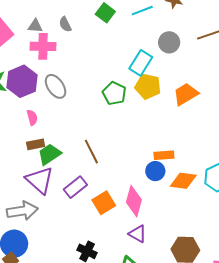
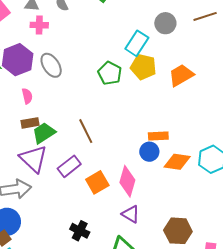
pink cross: (43, 46) -> (39, 25), size x0.7

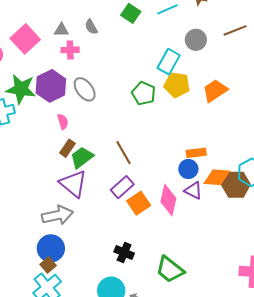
brown rectangle: (30, 123) -> (67, 148), turned -42
purple rectangle: (69, 166) -> (122, 187), moved
purple triangle: (131, 214) -> (193, 191), moved
brown hexagon: (178, 231) -> (236, 185), moved

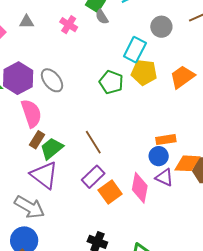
gray semicircle: (91, 27) -> (102, 17), moved
pink cross: (70, 50) -> (69, 25), moved, turned 36
pink semicircle: (63, 122) -> (31, 113), size x1.8
gray arrow: (57, 215) -> (29, 207), turned 44

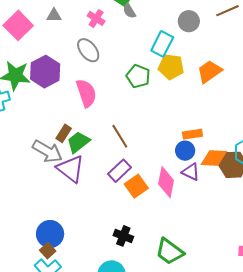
gray ellipse: (52, 80) -> (88, 50), moved
pink semicircle: (31, 113) -> (86, 93), moved
gray arrow: (29, 207) -> (47, 151), moved

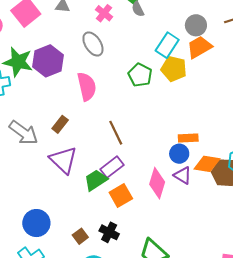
orange trapezoid: (209, 71) -> (199, 47), moved
green trapezoid: (78, 142) -> (96, 180), moved
gray arrow: (47, 151) -> (24, 133), moved
orange square: (136, 186) -> (121, 196), moved
brown square: (48, 251) -> (80, 236), moved

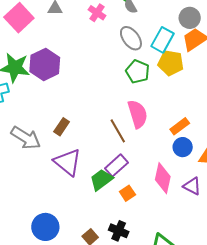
gray ellipse: (93, 44) -> (131, 38), moved
pink semicircle: (87, 86) -> (138, 114), moved
orange rectangle: (188, 138) -> (180, 126), moved, turned -30
purple triangle: (183, 175) -> (192, 186), moved
orange square: (121, 196) -> (127, 193), size x0.7

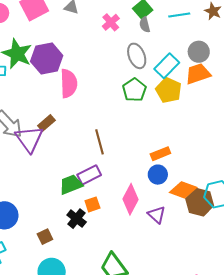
pink semicircle: (138, 114) -> (69, 83), moved
purple triangle: (68, 162) -> (29, 139), moved
black cross: (119, 231) -> (77, 219), moved

